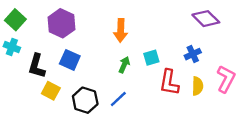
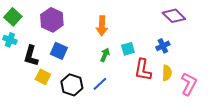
pink L-shape: (226, 79) -> (189, 84), moved

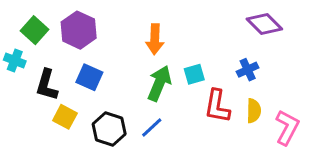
green square: (13, 17) -> (35, 30), moved
green arrow: (105, 55) -> (159, 83), size x1.6

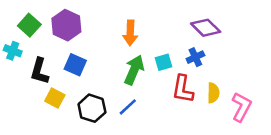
purple diamond: (264, 24) -> (206, 28), moved
blue cross: (248, 70) -> (195, 57), moved

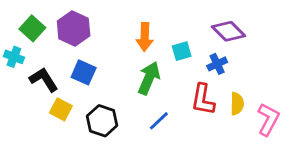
cyan square: (163, 62) -> (182, 51), moved
black L-shape: (40, 71) -> (44, 80), turned 132
blue line: (128, 107) -> (159, 121), moved

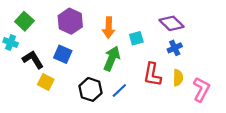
purple hexagon: (74, 28) -> (70, 21), moved
blue cross: (217, 64) -> (175, 48), moved
black hexagon: (102, 121) -> (90, 89), moved

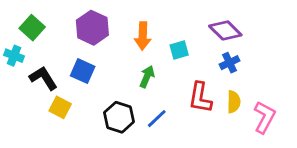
green arrow: (112, 58) -> (147, 77), size x0.7

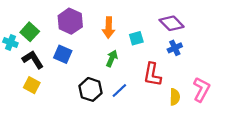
green square: (32, 28) -> (30, 32), moved
yellow semicircle: (234, 102) -> (175, 97), moved
yellow square: (60, 107) -> (32, 85), moved

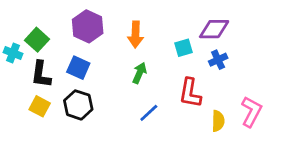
purple diamond: (172, 23) -> (214, 29), turned -45
cyan square: (136, 38) -> (183, 48), moved
black L-shape: (33, 60) -> (41, 74), turned -140
black hexagon: (90, 89) -> (78, 105), moved

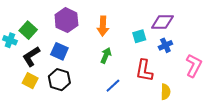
black L-shape: (41, 74) -> (31, 56), turned 50
pink L-shape: (251, 112) -> (194, 65), moved

